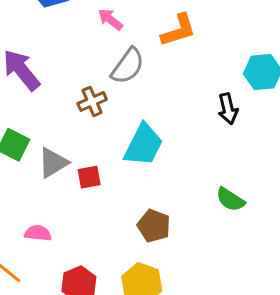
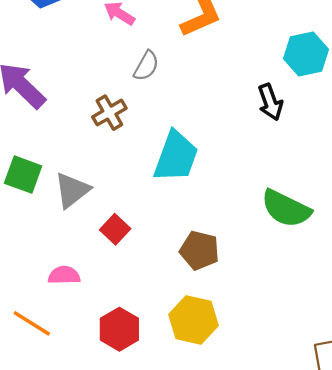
gray semicircle: (128, 66) -> (146, 66), size x0.7
red square: (89, 177) -> (115, 229), moved, turned -30
green semicircle: (230, 199) -> (286, 209), size x1.4

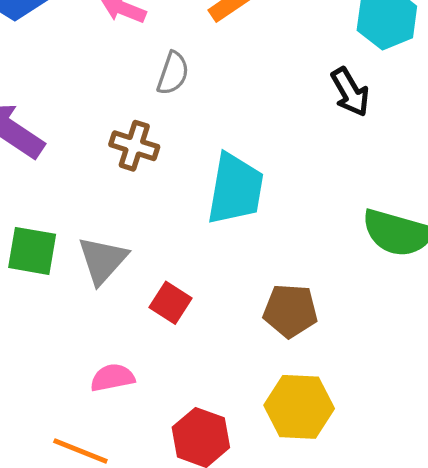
brown cross: (109, 113) -> (134, 146), turned -32

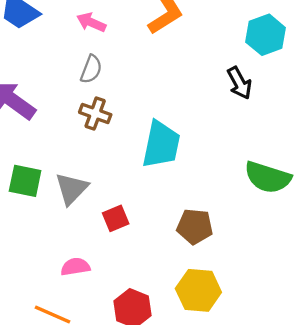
gray semicircle: (173, 73) -> (91, 69), moved
red square: (171, 303) -> (116, 218), turned 32

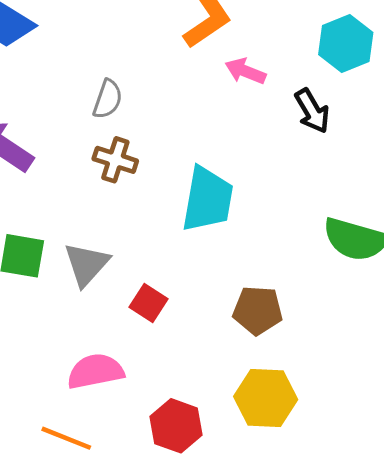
pink arrow: (91, 22) -> (245, 71), moved
red square: (116, 218) -> (148, 303), turned -32
pink semicircle: (75, 267) -> (95, 371), size x1.4

